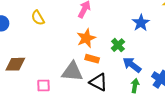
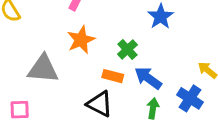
orange rectangle: (92, 59) -> (113, 76), moved
gray triangle: (72, 72) -> (43, 69), moved

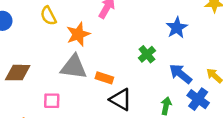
orange star: (81, 40) -> (78, 34), moved
orange rectangle: (113, 76) -> (104, 78), moved
blue arrow: (148, 78) -> (181, 74), moved

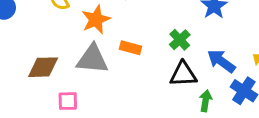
brown diamond: (18, 73) -> (43, 67), moved
orange rectangle: (104, 78) -> (131, 48), moved
black triangle: (121, 100) -> (183, 74), moved, turned -30

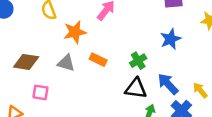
gray triangle: (92, 59) -> (66, 63), size x0.7

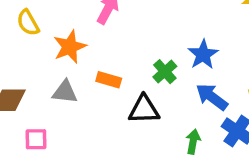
blue star: (171, 39) -> (203, 55), moved
black triangle: (136, 88) -> (144, 110), moved

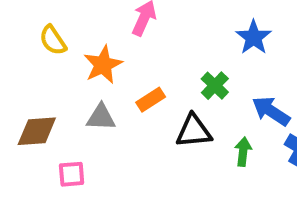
blue star: (203, 55) -> (254, 37), moved
orange rectangle: (109, 80) -> (151, 100), turned -45
green arrow: (193, 142) -> (243, 152), moved

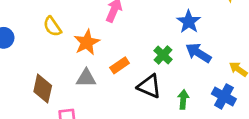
blue arrow: (271, 111) -> (198, 53), moved
brown diamond: (37, 131) -> (43, 89), turned -72
black triangle: (194, 131) -> (149, 86), turned 30

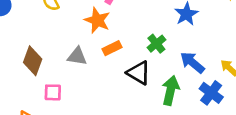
orange star: (87, 42) -> (97, 20), moved, turned -30
blue arrow: (198, 53) -> (192, 63), moved
green arrow: (183, 99) -> (170, 90), size x1.5

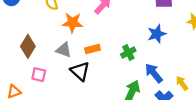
orange star: (97, 20) -> (72, 23), moved, turned -30
black triangle: (139, 73) -> (80, 71), moved

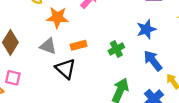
blue arrow: (154, 73) -> (153, 61), moved
pink square: (39, 75) -> (13, 78), moved

